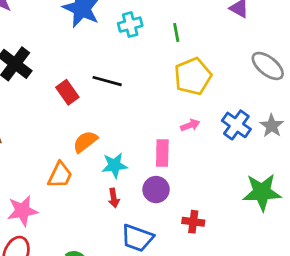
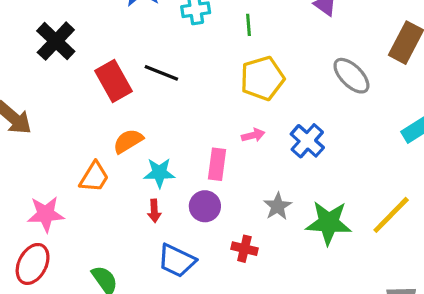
red rectangle: (67, 92) -> (113, 81), size x1.4
gray star: (272, 126) -> (278, 206), moved

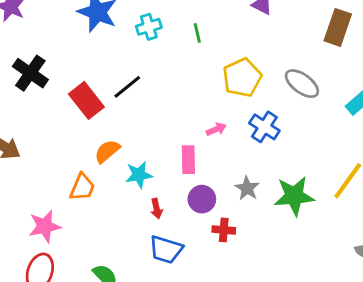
black line: (161, 73) -> (127, 87), turned -52
gray ellipse: (351, 76) -> (302, 84), moved
yellow pentagon: (262, 78) -> (242, 78), moved
purple circle: (205, 206) -> (202, 199), moved
red arrow: (154, 211) -> (157, 209), moved

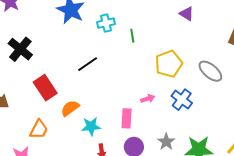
green line: (197, 33) -> (132, 36), moved
red rectangle: (86, 100) -> (45, 88), moved
orange trapezoid: (82, 187) -> (39, 129), moved

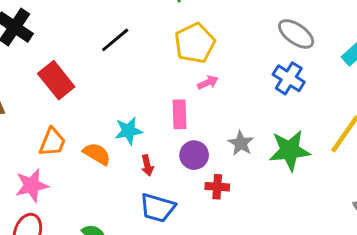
yellow pentagon: (169, 64) -> (195, 43), moved
blue cross: (182, 100) -> (289, 78), moved
orange semicircle: (70, 108) -> (97, 154), moved, turned 72

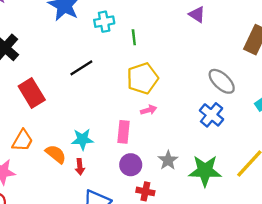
red arrow: (147, 165) -> (80, 167), moved

